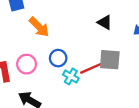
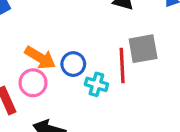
orange arrow: (39, 27) -> (40, 58), moved
red line: (92, 68) -> (122, 65), turned -55

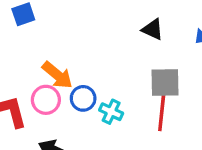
blue circle: (73, 64) -> (83, 98), moved
red line: (122, 65) -> (162, 113), moved

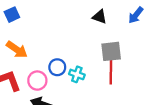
orange arrow: (57, 75) -> (17, 50), moved
pink circle: (46, 100) -> (37, 81), moved

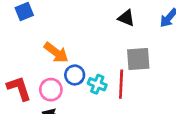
orange arrow: (17, 50) -> (56, 53), moved
red line: (111, 72) -> (121, 84), moved

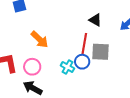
blue circle: (75, 75) -> (82, 62), moved
red line: (121, 84) -> (84, 44), moved

